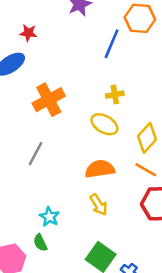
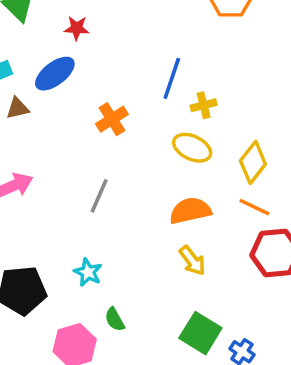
blue line: (112, 44) -> (172, 78), moved
orange cross: (49, 100) -> (112, 119), size x0.7
cyan star: (49, 217) -> (88, 272), moved

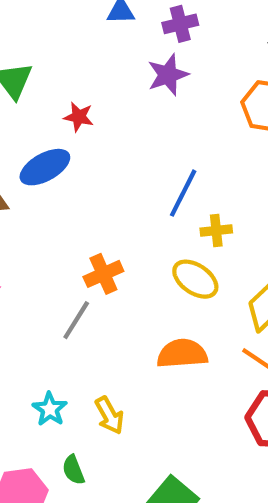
orange cross: (112, 119) -> (103, 274), moved
yellow arrow: (192, 261) -> (109, 415), moved

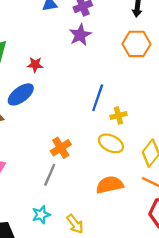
cyan star: (50, 409) -> (41, 215), moved, turned 30

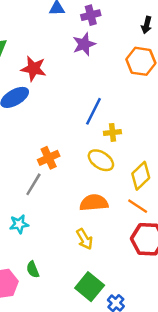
red star: (35, 65) -> (34, 69), size x1.5
yellow arrow: (75, 224) -> (85, 239), moved

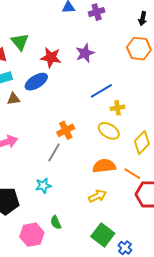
purple star: (84, 44) -> (85, 53), moved
blue line: (93, 111) -> (101, 91), turned 35
orange line: (138, 206) -> (132, 174), moved
yellow arrow: (85, 239) -> (97, 196), turned -84

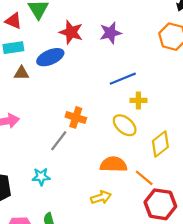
orange cross: (66, 130) -> (76, 117), turned 36

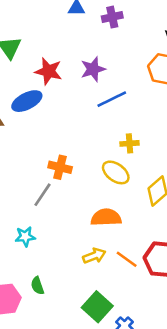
blue line: (123, 79) -> (112, 99), moved
orange line: (144, 178) -> (127, 259), moved

